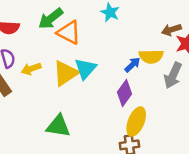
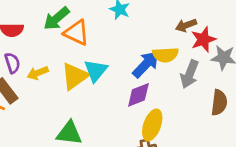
blue arrow: (132, 65) -> (146, 64), size x1.6
purple diamond: (124, 93) -> (138, 95), turned 35

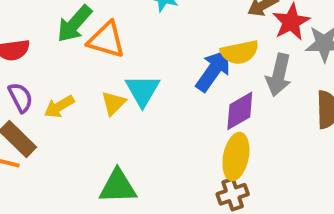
yellow triangle: (75, 76) -> (113, 103), size x0.6
purple diamond: (138, 95) -> (240, 111), moved

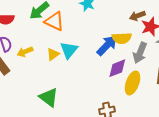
yellow ellipse: (236, 157) -> (133, 83), moved
green triangle: (118, 186) -> (49, 97), turned 30

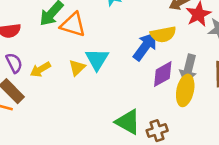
gray arrow: (140, 53) -> (188, 69), moved
green triangle: (49, 97) -> (128, 122), moved

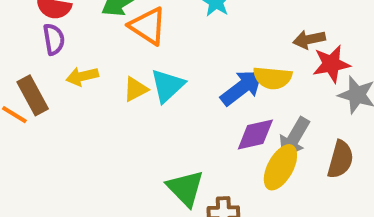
purple semicircle: (14, 63) -> (54, 39), moved

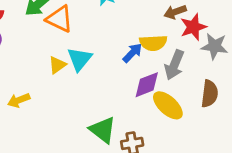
yellow arrow: (82, 76) -> (19, 100), moved
blue arrow: (242, 88) -> (132, 53), size x0.7
gray arrow: (294, 138) -> (174, 65), moved
yellow ellipse: (280, 167) -> (168, 105), turned -68

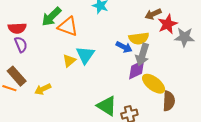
blue arrow: (132, 53) -> (124, 47), turned 77
gray arrow: (174, 65) -> (142, 55), moved
brown semicircle: (210, 94) -> (169, 101), moved

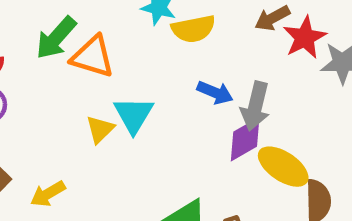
yellow semicircle: (139, 38) -> (193, 29), moved

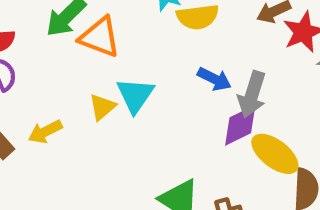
yellow arrow: (48, 194) -> (45, 132), moved

